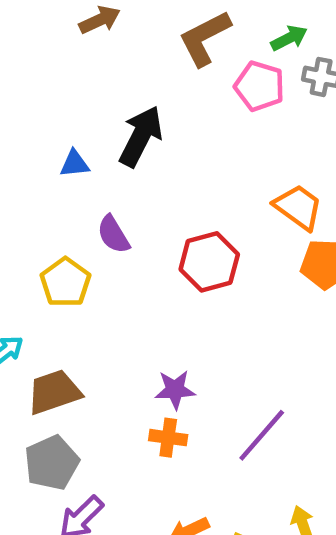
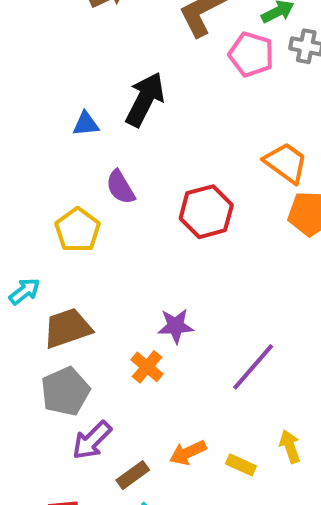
orange cross: (168, 438) -> (147, 367), moved, turned 32

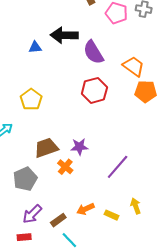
black arrow: (145, 99) -> (64, 35), turned -116
purple semicircle: (120, 187) -> (93, 52), moved, size x1.4
brown trapezoid: (67, 328) -> (46, 148), moved
purple arrow: (92, 440) -> (32, 214), moved

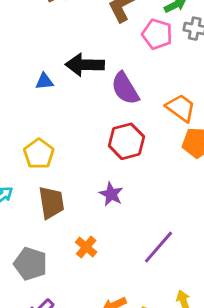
purple star: (79, 147) -> (111, 194), moved, turned 30
brown trapezoid: (46, 148) -> (51, 203), moved, turned 100
gray pentagon: (25, 179) -> (30, 264), turned -30

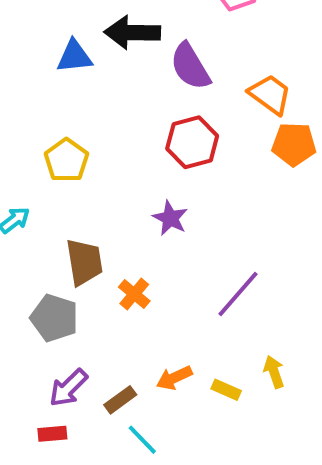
blue triangle: (44, 81) -> (74, 56), size x1.4
brown trapezoid: (51, 203) -> (84, 262), moved

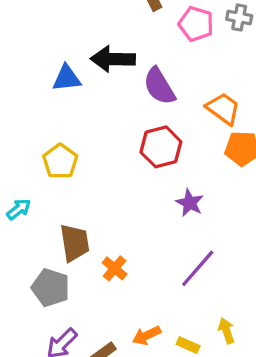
purple star: (170, 218) -> (190, 203), moved

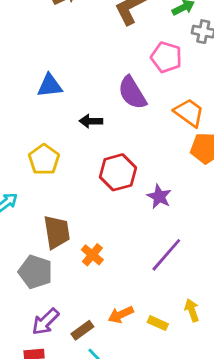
pink pentagon: (196, 24) -> (166, 57), moved
black arrow: (113, 59) -> (91, 121), moved, size x0.6
red hexagon: (161, 147) -> (118, 172), moved

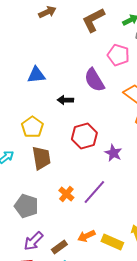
brown trapezoid: (57, 232) -> (41, 158), moved
purple line: (166, 255) -> (94, 192), moved
yellow rectangle: (158, 323) -> (112, 242), size x1.5

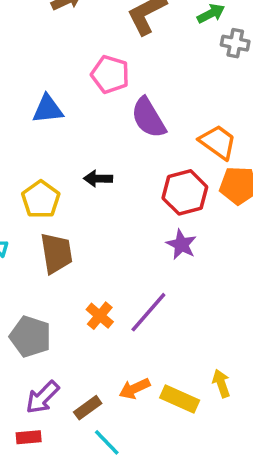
pink pentagon: (118, 55) -> (110, 74), moved
black arrow: (65, 100) -> (98, 179), moved
red hexagon: (84, 136) -> (185, 192), moved

